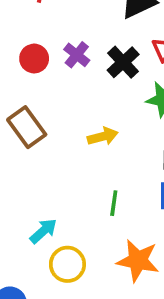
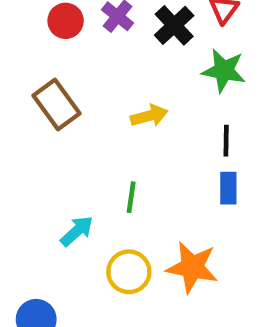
green line: (114, 203) -> (131, 197), moved
yellow circle: (67, 264) -> (129, 272), moved

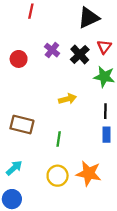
red circle: (66, 21) -> (19, 59), moved
brown rectangle: (57, 104) -> (22, 125), moved, turned -40
cyan arrow: (77, 231) -> (14, 168), moved

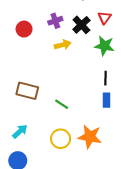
purple cross: (52, 50) -> (55, 21), turned 32
yellow arrow: (68, 99) -> (63, 45), moved
green line: (59, 139) -> (62, 104), turned -64

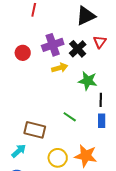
purple cross: (55, 21) -> (53, 45), size x1.5
green star: (104, 46) -> (88, 81), moved
brown rectangle: (27, 91) -> (35, 130), moved
green line: (62, 104) -> (70, 117), moved

